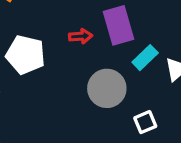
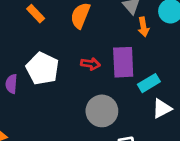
cyan rectangle: (145, 58) -> (149, 83), moved

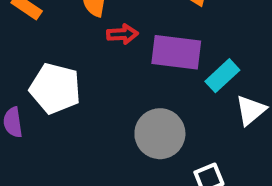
purple rectangle: (123, 62) -> (176, 52), turned -68
red arrow: (90, 64) -> (122, 34), moved

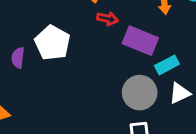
gray circle: (160, 134) -> (140, 93), moved

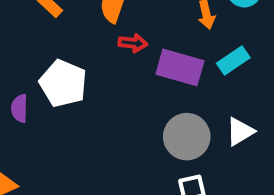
cyan rectangle: (167, 65) -> (233, 60), moved

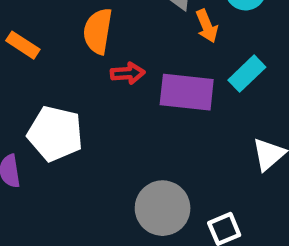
gray circle: (187, 137) -> (163, 208), moved

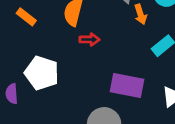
purple rectangle: (187, 92) -> (127, 85), moved

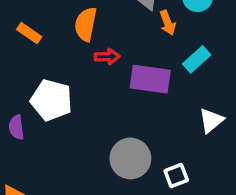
purple rectangle: (127, 85) -> (150, 79), moved

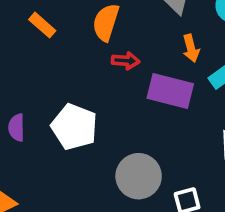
orange arrow: (168, 23) -> (191, 48), moved
white pentagon: (51, 100) -> (74, 127), moved

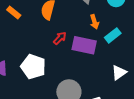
red arrow: (126, 61) -> (60, 38), moved, turned -48

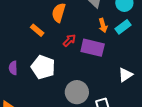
orange rectangle: (14, 12) -> (37, 30), moved
cyan rectangle: (113, 35) -> (123, 27), moved

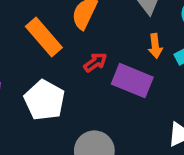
orange rectangle: (37, 30) -> (44, 37), size x1.6

